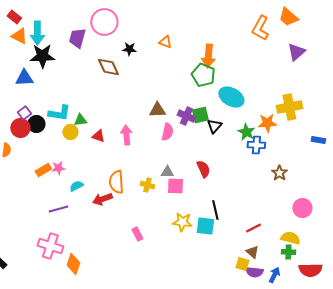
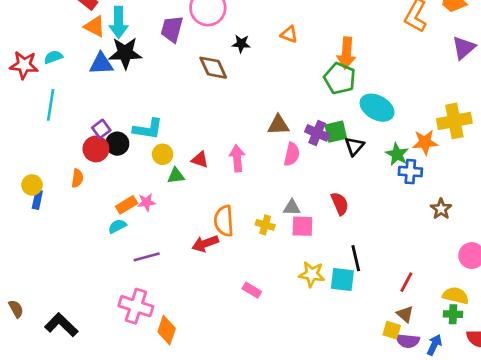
blue triangle: (24, 78) -> (101, 64), moved
green triangle: (80, 120) -> (176, 176), moved
cyan semicircle: (76, 186) -> (117, 226), moved
red line: (253, 228) -> (406, 282), turned -35
pink rectangle: (137, 234) -> (252, 290), turned -32

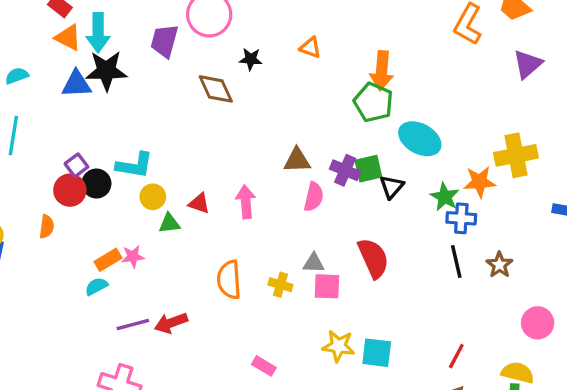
red semicircle: (340, 204) -> (373, 258), size x1.4
red arrow: (205, 244) -> (171, 323), moved
black line: (356, 258) -> (456, 261), moved

